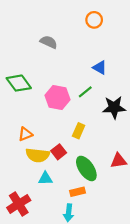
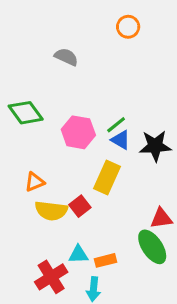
blue triangle: (100, 68) -> (121, 140), moved
yellow rectangle: (79, 131) -> (107, 178), size x1.5
green ellipse: (86, 168) -> (152, 247), moved
cyan triangle: (45, 178) -> (78, 254), moved
red cross: (19, 204) -> (51, 277), moved

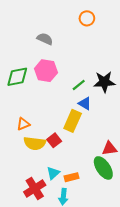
green diamond: (26, 113) -> (17, 77), turned -65
pink hexagon: (78, 132) -> (46, 71), moved
blue triangle: (121, 140) -> (85, 103), moved
black star: (155, 146) -> (104, 82), moved
cyan triangle: (78, 254) -> (53, 173), turned -40

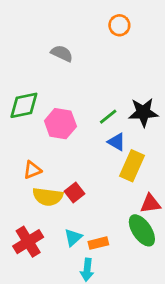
pink hexagon: (46, 71) -> (60, 124), moved
yellow rectangle: (73, 121) -> (132, 166), moved
red cross: (35, 188) -> (28, 242), moved

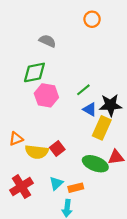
green diamond: (24, 105) -> (34, 72), moved
black star: (143, 112) -> (111, 105), moved
orange triangle: (32, 170) -> (16, 139), moved
green ellipse: (142, 230) -> (95, 164), moved, turned -35

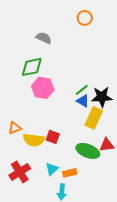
green line: (83, 90) -> (82, 90), moved
red square: (57, 149) -> (53, 137), turned -32

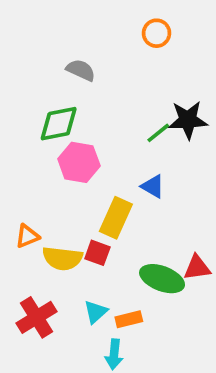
green line: (82, 90) -> (158, 133), moved
black star: (102, 97) -> (188, 120), moved
yellow rectangle: (94, 118) -> (116, 218), moved

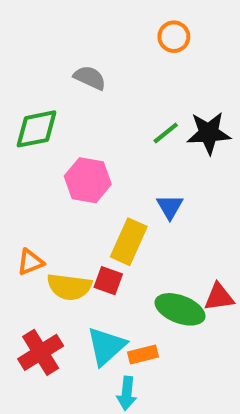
green diamond: (59, 124) -> (37, 129), moved
green line: (158, 133) -> (166, 133), moved
blue triangle: (153, 186) -> (170, 207), turned 30
cyan triangle: (96, 312) -> (106, 346), size x1.5

